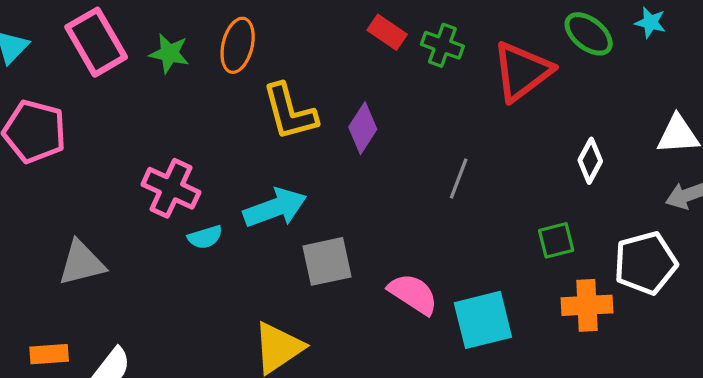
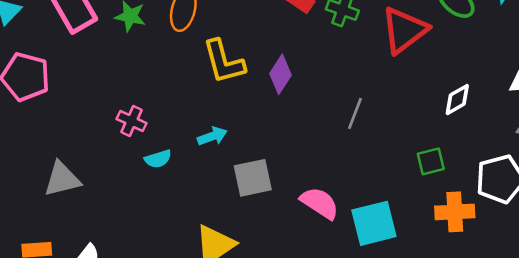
white diamond: (590, 161) -> (457, 100), turned 32
pink cross: (171, 188) -> (132, 121), size x0.7
cyan arrow: (275, 208) -> (212, 136), size x0.6

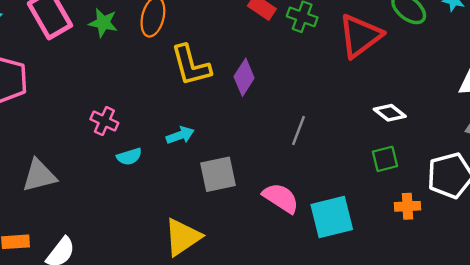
white diamond: (457, 100) -> (390, 113), moved, turned 68
gray line: (355, 113) -> (299, 131), moved
orange cross: (455, 212) -> (408, 206), size x0.7

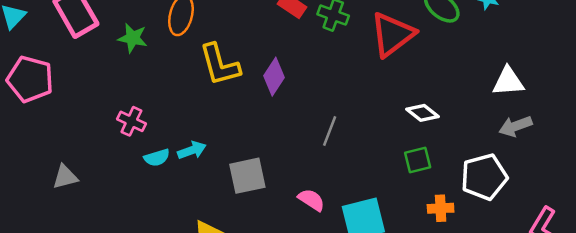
green star: (103, 23) -> (133, 38), moved
cyan arrow: (180, 135) -> (192, 150), moved
gray triangle: (39, 176) -> (65, 177), size x0.7
pink semicircle: (281, 198) -> (311, 200), size x0.7

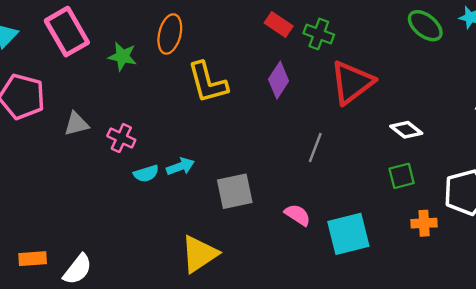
red triangle: (392, 34) -> (352, 82), moved
purple diamond: (274, 77) -> (279, 80), moved
gray triangle: (65, 177) -> (76, 124), moved

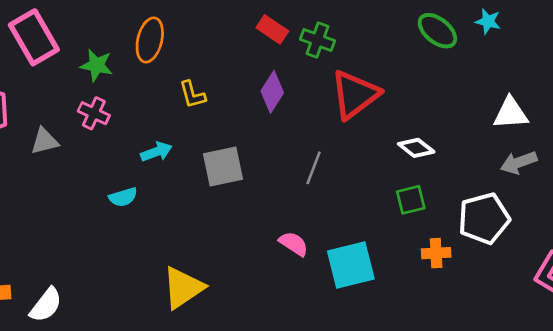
yellow L-shape: (208, 82) -> (192, 95), size x0.6
pink cross: (121, 138) -> (94, 113), moved
cyan arrow: (180, 166) -> (156, 152), moved
gray square: (235, 191) -> (223, 166), moved

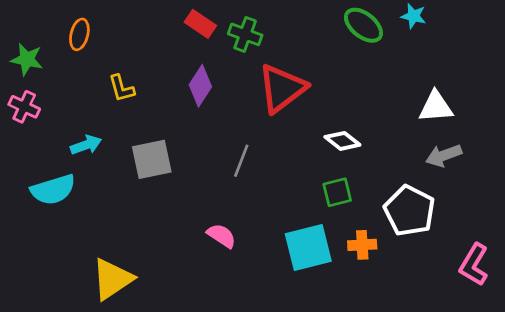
orange ellipse: (150, 40) -> (79, 34), size x0.7
cyan semicircle: (123, 197) -> (53, 190), size x1.6
white pentagon: (484, 218) -> (410, 211), turned -30
cyan square: (351, 265) -> (308, 247), moved

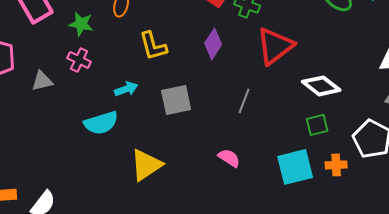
yellow L-shape: (121, 88) -> (153, 46), size x1.4
white diamond: (342, 141) -> (321, 86), size x1.4
yellow triangle: (112, 279) -> (146, 165), moved

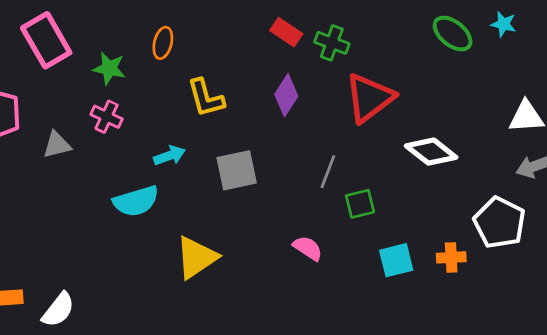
green square: (317, 125) -> (360, 204), moved
cyan square: (295, 167) -> (396, 260), size x0.7

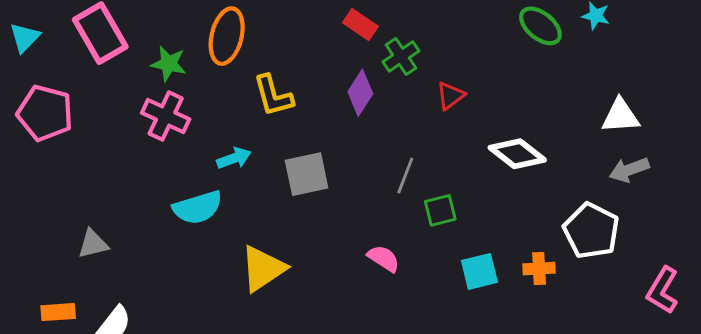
orange ellipse: (163, 43) -> (227, 36), size x1.6
green cross: (332, 43) -> (401, 56), moved, turned 36
red triangle: (369, 98) -> (450, 96), size x0.5
pink cross: (107, 117) -> (166, 116), size x1.4
gray triangle: (57, 145) -> (93, 244), moved

